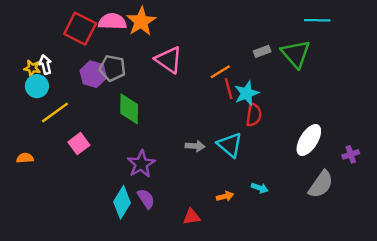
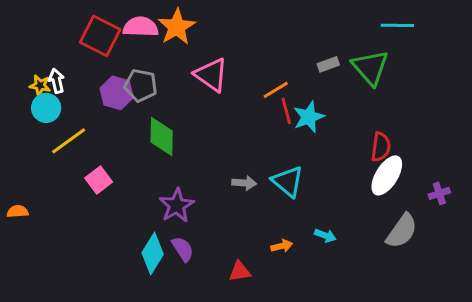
red semicircle: (254, 115) -> (381, 147), moved
orange semicircle: (25, 158) -> (18, 211), moved

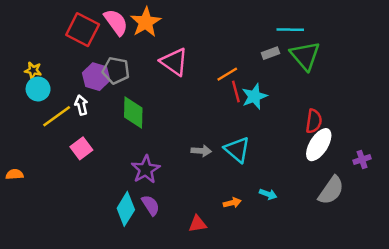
cyan line: (397, 25) -> (290, 30), moved
pink semicircle: (141, 27) -> (116, 22), turned 52
white arrow: (57, 81) -> (81, 105), moved

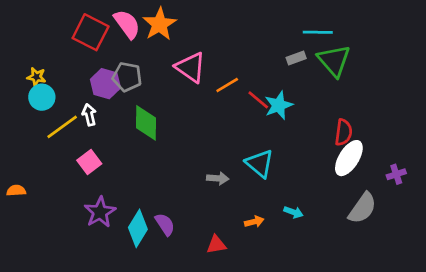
orange line: (227, 74) -> (227, 85), moved
red line: (236, 91) -> (258, 100), turned -35
gray arrow: (201, 151) -> (218, 178), moved
purple star: (146, 169) -> (100, 212), moved

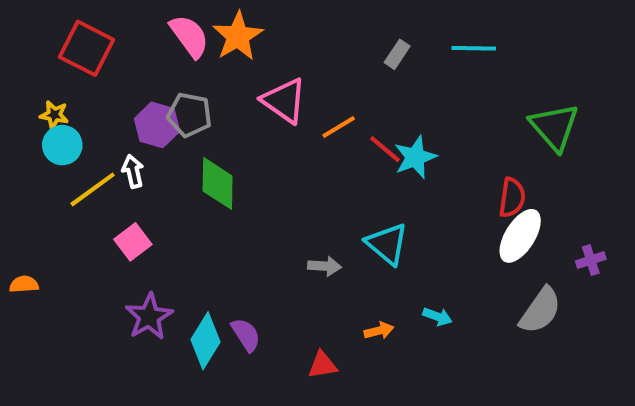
red square: (91, 32) -> (86, 48), moved
gray rectangle: (296, 58) -> (397, 54), moved, turned -36
green triangle: (334, 61) -> (554, 127), moved

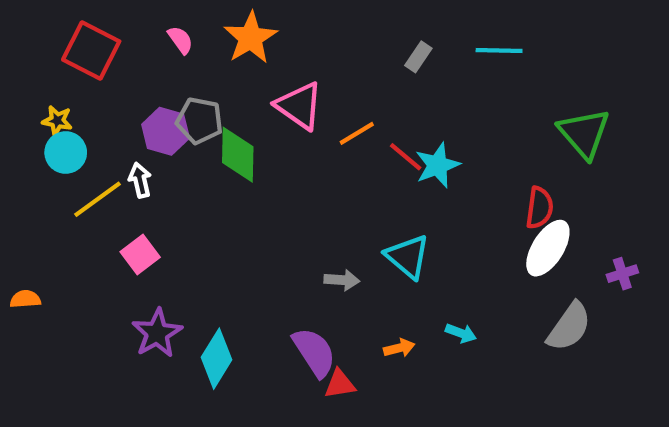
pink semicircle: (189, 36) -> (180, 40), moved, size x0.6
green diamond: (218, 183) -> (238, 155), moved
purple semicircle: (246, 335) -> (314, 352), moved, size x1.4

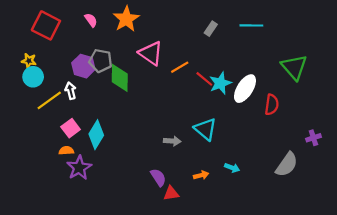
white ellipse: (548, 248) -> (245, 89), moved
orange semicircle: (25, 299) -> (66, 151), moved
purple semicircle: (314, 352) -> (158, 177), size x0.7
cyan diamond: (217, 359) -> (96, 135), moved

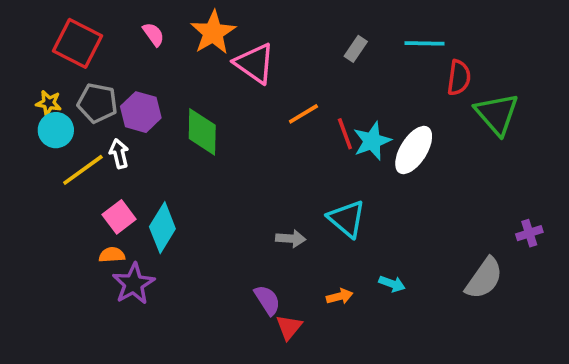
pink triangle: (151, 53) -> (255, 63), moved
gray pentagon: (101, 61) -> (97, 103), moved
red line: (204, 79) -> (345, 134), turned 30
red semicircle: (272, 105) -> (459, 78), moved
red triangle: (171, 193) -> (289, 327), turned -42

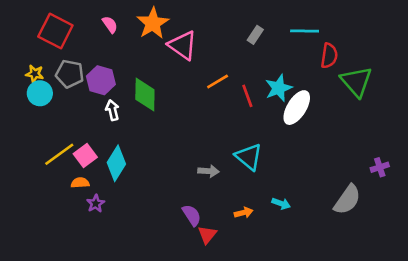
cyan star: (372, 141) -> (279, 88), moved
white arrow: (119, 154) -> (112, 110), moved
yellow line: (83, 170) -> (59, 154), moved
purple star: (134, 284) -> (96, 204), size x0.6

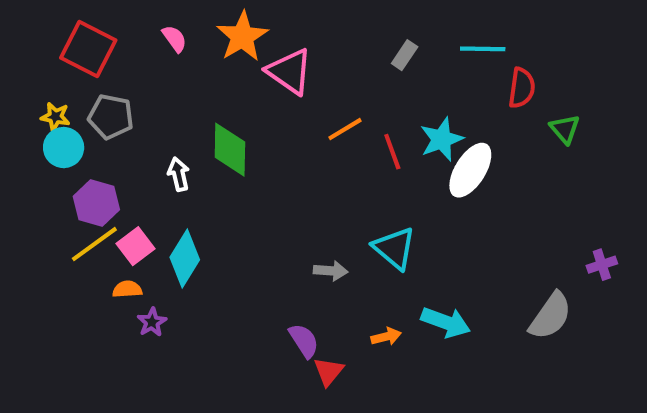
purple hexagon: (101, 80) -> (96, 203), moved
green triangle: (356, 82) -> (565, 129), size x0.6
cyan arrow: (281, 204) -> (446, 322), size x1.6

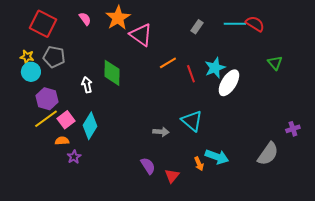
red semicircle: (522, 88) -> (255, 24), moved, turned -66
orange arrow: (386, 337) -> (199, 164), moved, turned 80
red triangle: (329, 371) -> (172, 176), moved

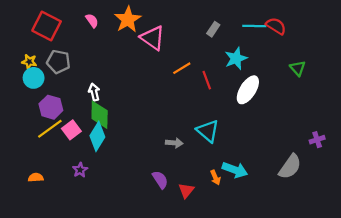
cyan star: (215, 68) -> (236, 58), moved
green diamond: (112, 73) -> (100, 115), moved
orange semicircle: (62, 141) -> (36, 177), moved

